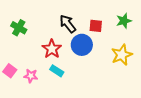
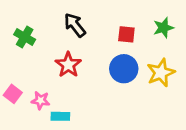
black arrow: (68, 24) -> (75, 25), moved
blue circle: (82, 45) -> (124, 69), moved
cyan rectangle: (57, 71) -> (60, 116), moved, turned -32

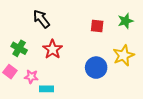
black arrow: (75, 25) -> (41, 19), moved
green cross: (25, 37) -> (19, 48), moved
blue circle: (124, 69) -> (96, 68), moved

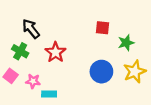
black arrow: (41, 19) -> (31, 29), moved
green star: (125, 21) -> (126, 43), moved
yellow star: (123, 55) -> (135, 72), moved

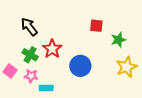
green cross: (20, 51) -> (30, 55), moved
blue circle: (101, 72) -> (80, 66), moved

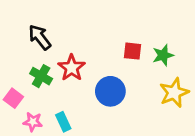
red square: (96, 26) -> (133, 51), moved
pink star: (31, 76) -> (33, 122), moved
cyan rectangle: (46, 88) -> (63, 122), turned 64

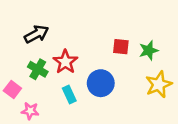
black arrow: (40, 37) -> (36, 34), turned 100
cyan rectangle: (63, 122) -> (69, 95), moved

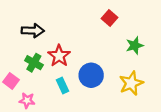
black arrow: (36, 34) -> (33, 31), turned 30
red square: (121, 47) -> (109, 18), moved, turned 35
yellow star: (159, 84) -> (131, 83), moved

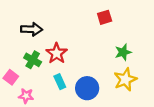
red square: (109, 18) -> (105, 17), turned 32
green star: (135, 45) -> (123, 52), moved
blue circle: (91, 75) -> (87, 88), moved

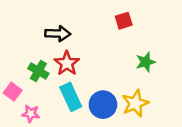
black arrow: (32, 29) -> (58, 34), moved
yellow star: (125, 79) -> (135, 103), moved
cyan rectangle: (60, 82) -> (71, 97), size x1.5

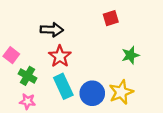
green cross: (38, 71) -> (27, 76), moved
pink square: (13, 92) -> (11, 55), moved

